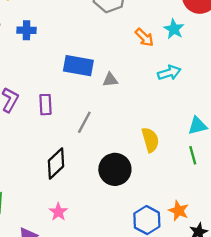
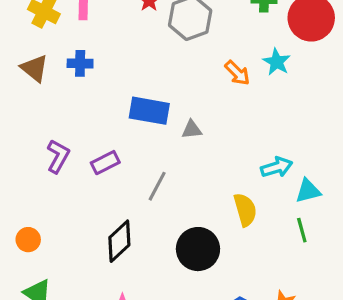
cyan arrow: (169, 73) -> (277, 167), moved
purple rectangle: (45, 105) -> (105, 163), turned 66

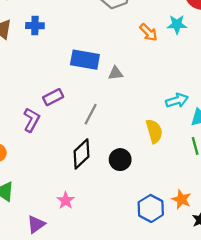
cyan star: (277, 62) -> (177, 24), turned -30
purple L-shape: (58, 156) -> (32, 120), moved
black diamond: (119, 241) -> (81, 154), moved
black circle: (198, 249) -> (120, 160), size x0.7

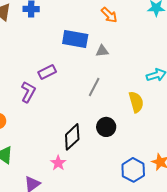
orange arrow: (149, 32) -> (109, 15), moved
gray line: (91, 114) -> (94, 87), moved
black diamond: (81, 154) -> (72, 137), moved

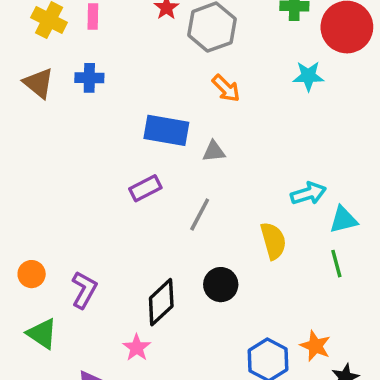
purple rectangle: (47, 72) -> (145, 188), moved
purple L-shape: (28, 92) -> (84, 290), moved

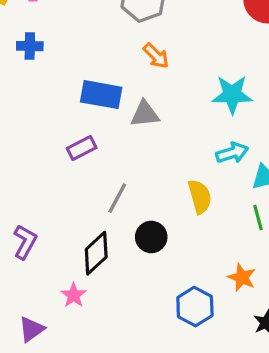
cyan star: (308, 76) -> (232, 95), moved, size x1.4
gray triangle: (214, 151) -> (145, 114), size x1.4
gray line: (200, 214) -> (117, 198), moved
orange star: (315, 346) -> (242, 277), moved

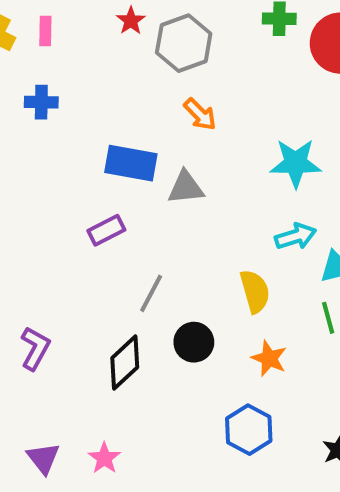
orange star: (242, 277) -> (269, 358), moved
pink star: (74, 295) -> (104, 458), moved
purple triangle: (31, 329) -> (43, 458), turned -32

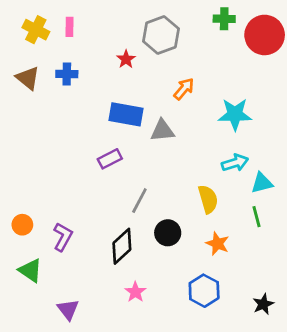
red star: (131, 21) -> (126, 59), moved
orange arrow: (200, 114) -> (184, 89), moved, turned -95
pink star: (104, 458) -> (135, 292), moved

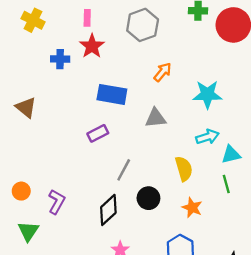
pink rectangle: (69, 27) -> (87, 18), moved
red star: (126, 59) -> (92, 46), moved, size x1.5
brown triangle: (28, 78) -> (26, 107), moved
gray triangle: (162, 131) -> (156, 118), moved
green triangle: (30, 270) -> (28, 231), turned 30

